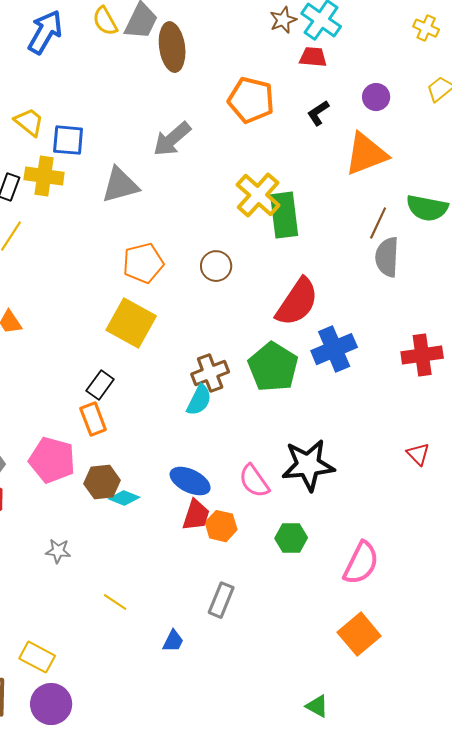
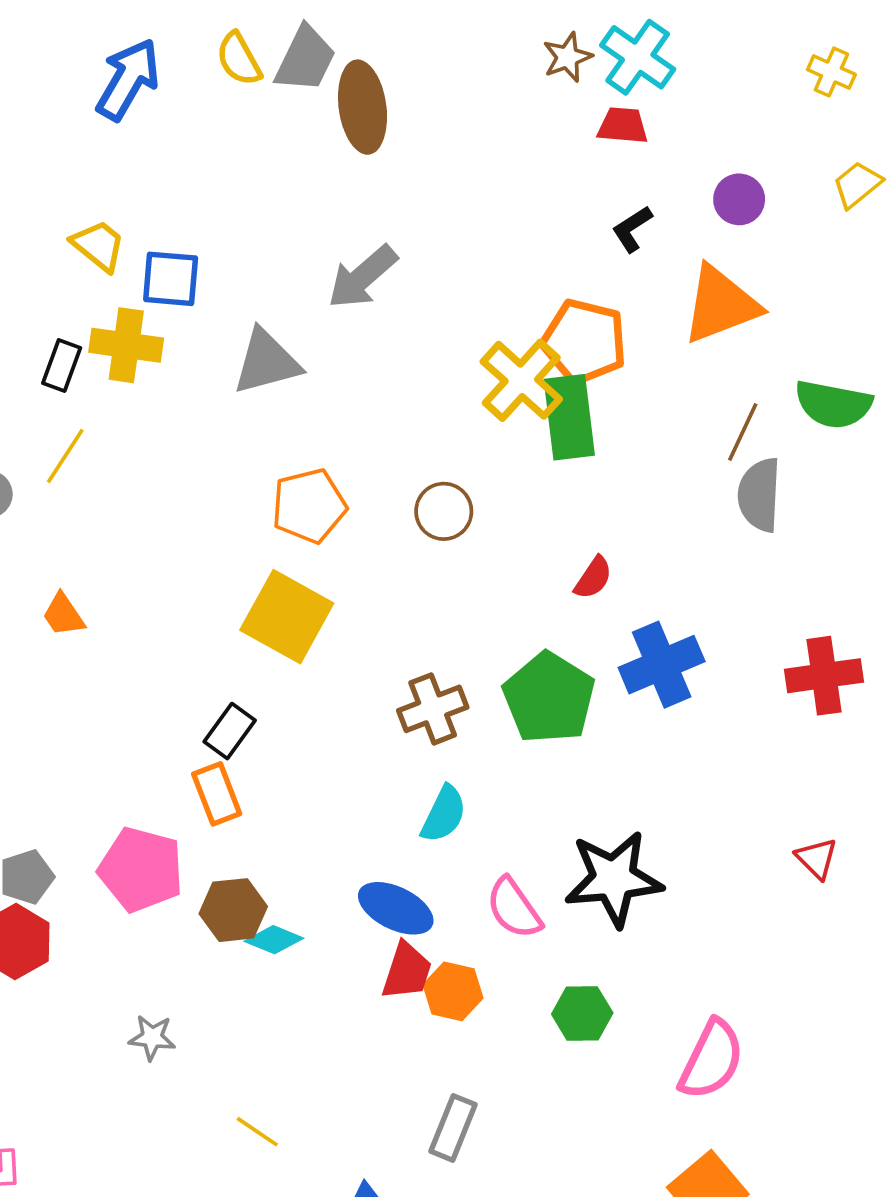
orange pentagon: (251, 100) -> (584, 342), moved
red semicircle: (297, 302) -> (593, 578), size x0.5
cyan semicircle: (199, 400) -> (444, 814), moved

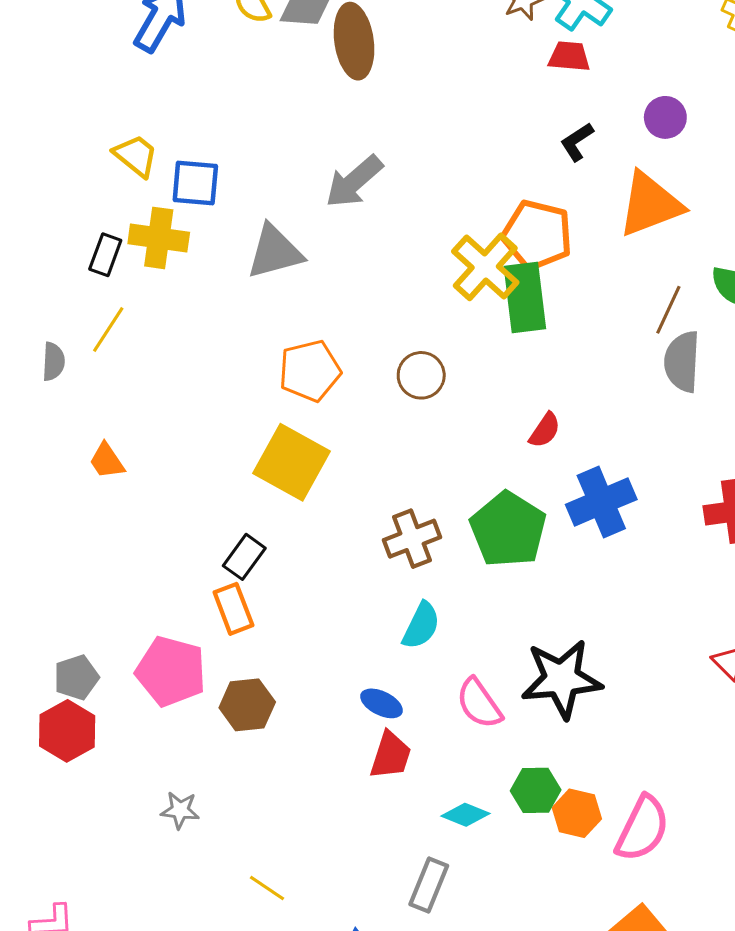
blue ellipse: (396, 908) -> (381, 703), size x0.7
cyan diamond: (274, 940) -> (465, 815), moved
orange hexagon: (453, 991) -> (577, 813), moved

